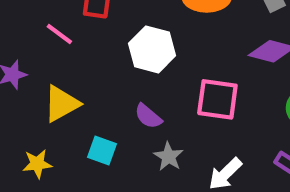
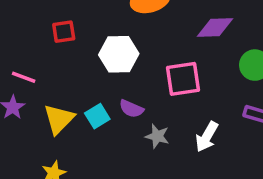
pink line: (59, 34) -> (24, 77), moved
cyan square: (102, 151) -> (97, 116), moved, turned -35

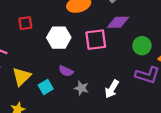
pink square: (183, 79) -> (96, 40), moved
cyan square: (97, 116) -> (46, 87), moved

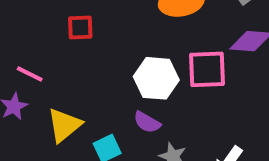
white hexagon: (59, 38) -> (156, 78), moved

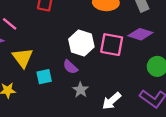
yellow triangle: (64, 125) -> (23, 58), turned -40

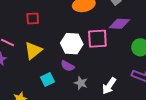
yellow triangle: (23, 58) -> (33, 51), moved, turned 42

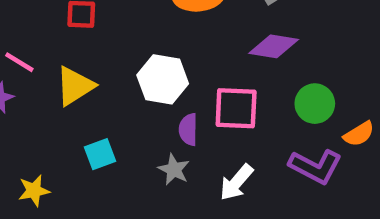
pink square: (97, 39) -> (236, 108), moved
purple semicircle: (67, 66) -> (188, 129), moved, turned 56

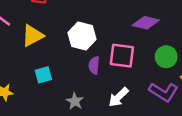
gray star: (174, 170) -> (75, 101), moved

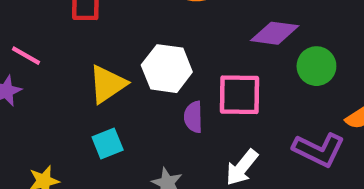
yellow triangle: (33, 36) -> (107, 84), moved
green circle: (166, 57) -> (316, 66), moved

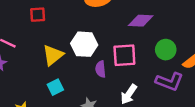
green circle: (316, 66) -> (166, 50), moved

